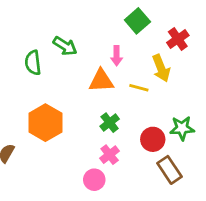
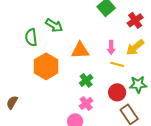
pink arrow: (117, 56) -> (111, 47), moved
yellow arrow: (161, 68) -> (135, 47), moved, turned 72
yellow line: (139, 88) -> (117, 64), moved
orange hexagon: (45, 123) -> (46, 66), moved

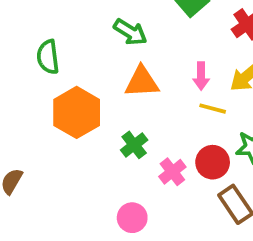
green arrow: (54, 25) -> (130, 32), moved
green cross: (86, 80) -> (134, 145), moved
pink cross: (86, 103) -> (172, 172), moved

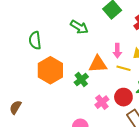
orange triangle: (142, 82) -> (98, 64), moved
green cross: (134, 145) -> (81, 80), moved

